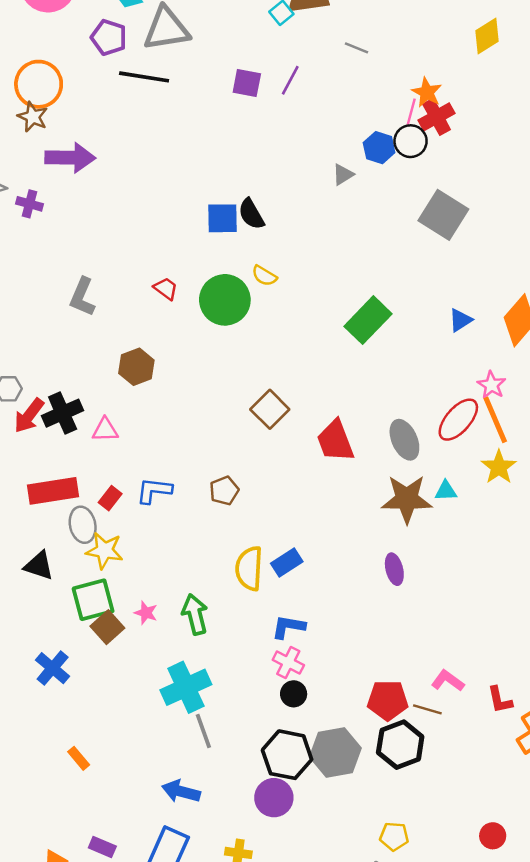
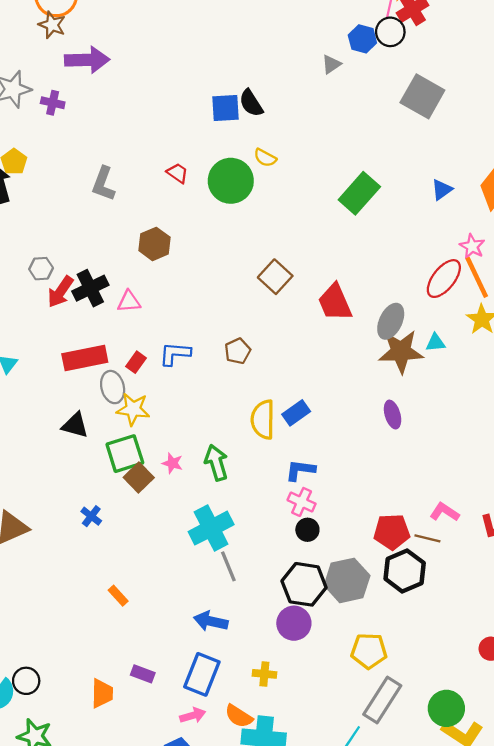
gray ellipse: (404, 440) -> (391, 321), moved, turned 52
blue cross: (53, 668) -> (91, 516), size x0.7
yellow pentagon: (394, 836) -> (369, 651), moved, size x1.4

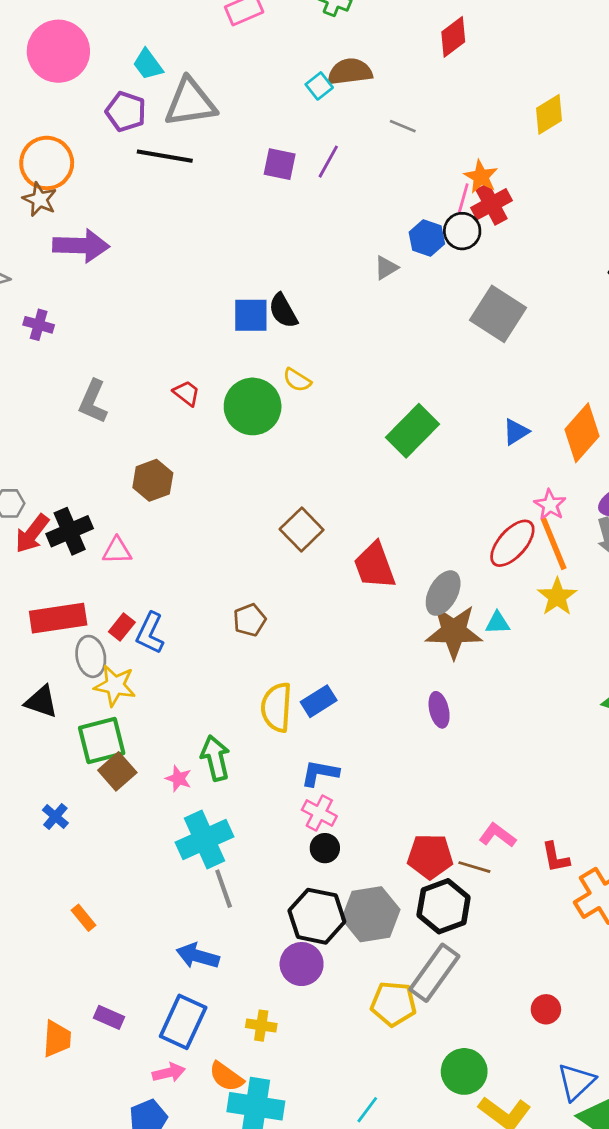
purple cross: (53, 103) -> (39, 325), moved
blue L-shape: (175, 354) -> (150, 633), moved, turned -72
pink star: (172, 463) -> (179, 779), moved
gray rectangle: (382, 700) -> (434, 973), moved
green circle: (446, 708) -> (464, 1071), moved

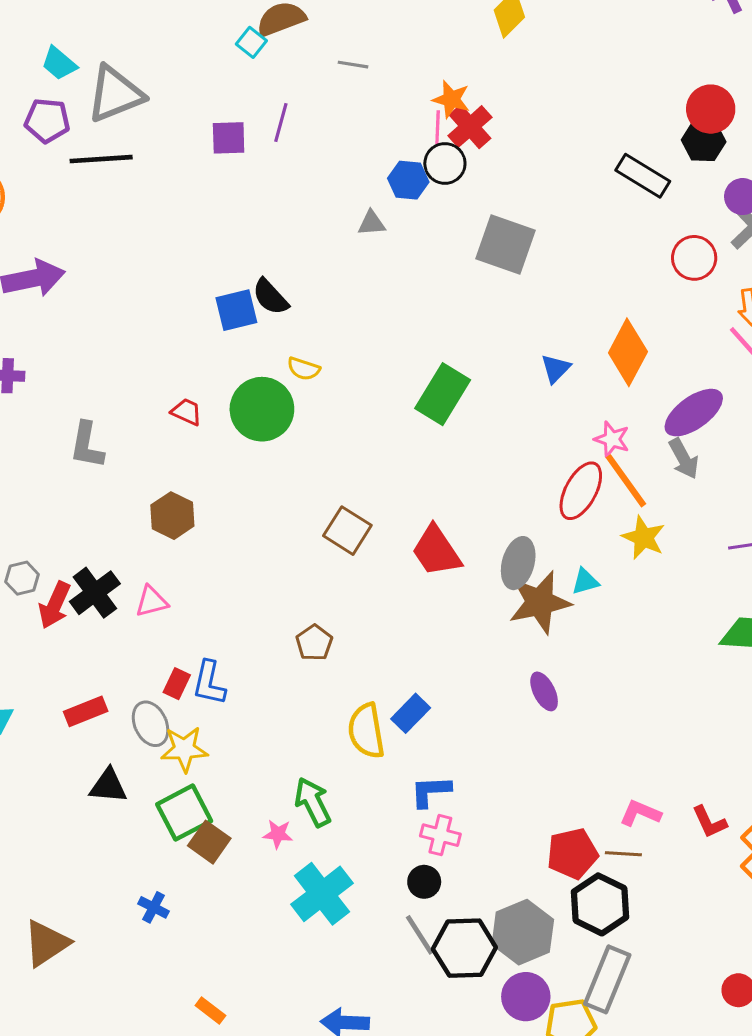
gray triangle: (386, 268) -> (372, 223), turned 40
red rectangle: (58, 618) -> (86, 711), moved, size x0.7
black circle: (325, 848) -> (424, 882), moved
gray line: (224, 889) -> (420, 935), moved
purple circle: (302, 964) -> (526, 997), moved

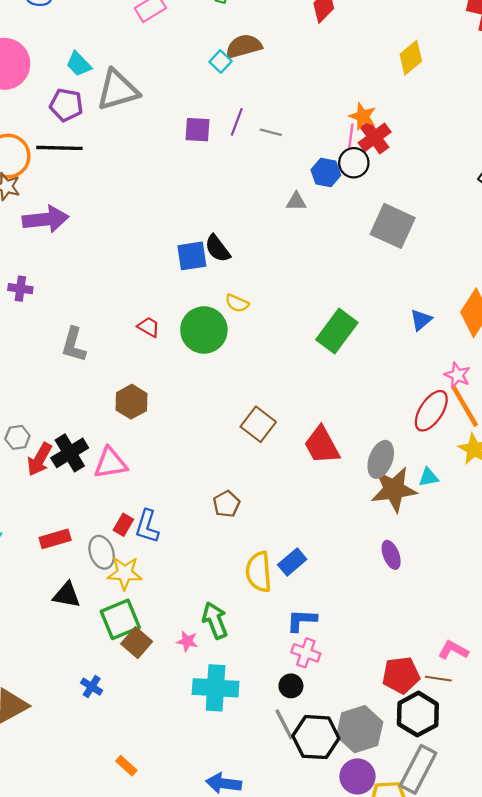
gray line: (353, 65) -> (271, 132), moved
black line: (101, 159) -> (59, 148), moved
pink triangle: (152, 601) -> (111, 463), size x1.4
cyan cross: (322, 894) -> (216, 688), turned 36

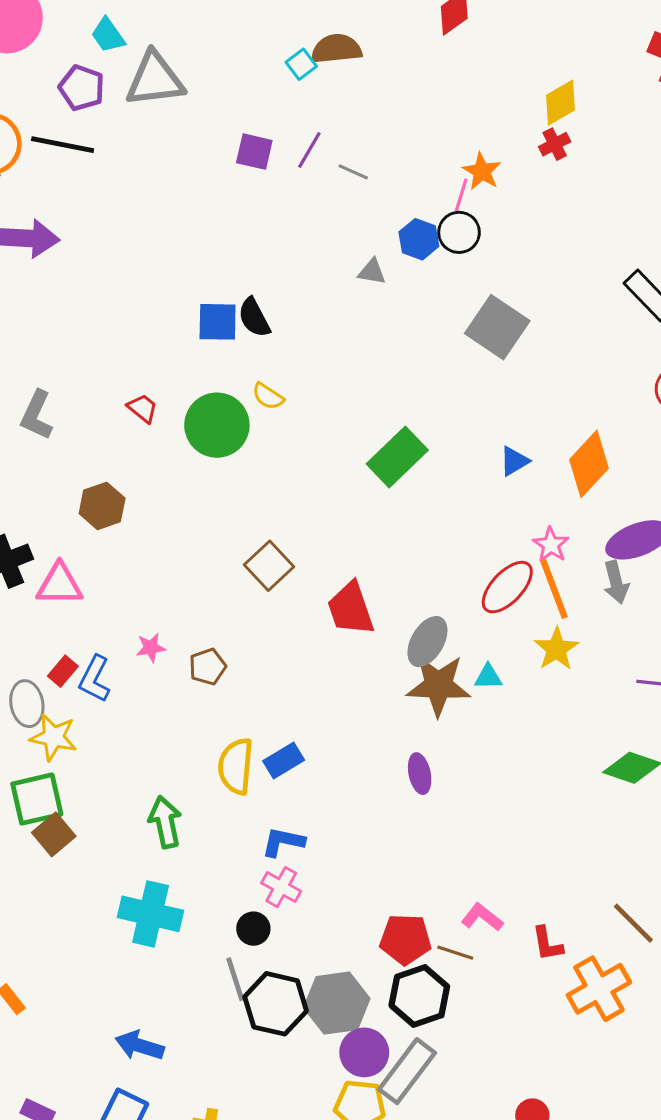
red cross: (375, 137) -> (555, 144), moved, size x0.7
pink star: (187, 641) -> (151, 648), moved, turned -30
purple circle: (358, 776) -> (364, 1052), moved

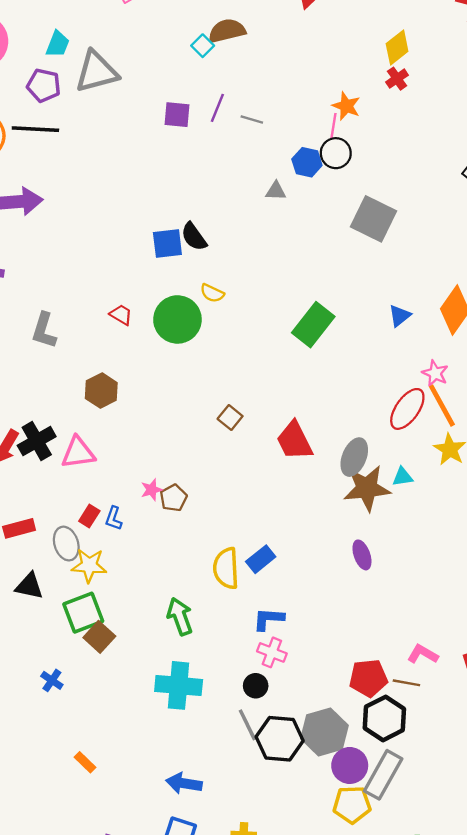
cyan trapezoid: (108, 35) -> (58, 44), turned -116
brown square: (269, 566) -> (230, 417), size x0.7
brown pentagon: (208, 667) -> (173, 498), moved
blue L-shape: (95, 679) -> (113, 518), size x0.7

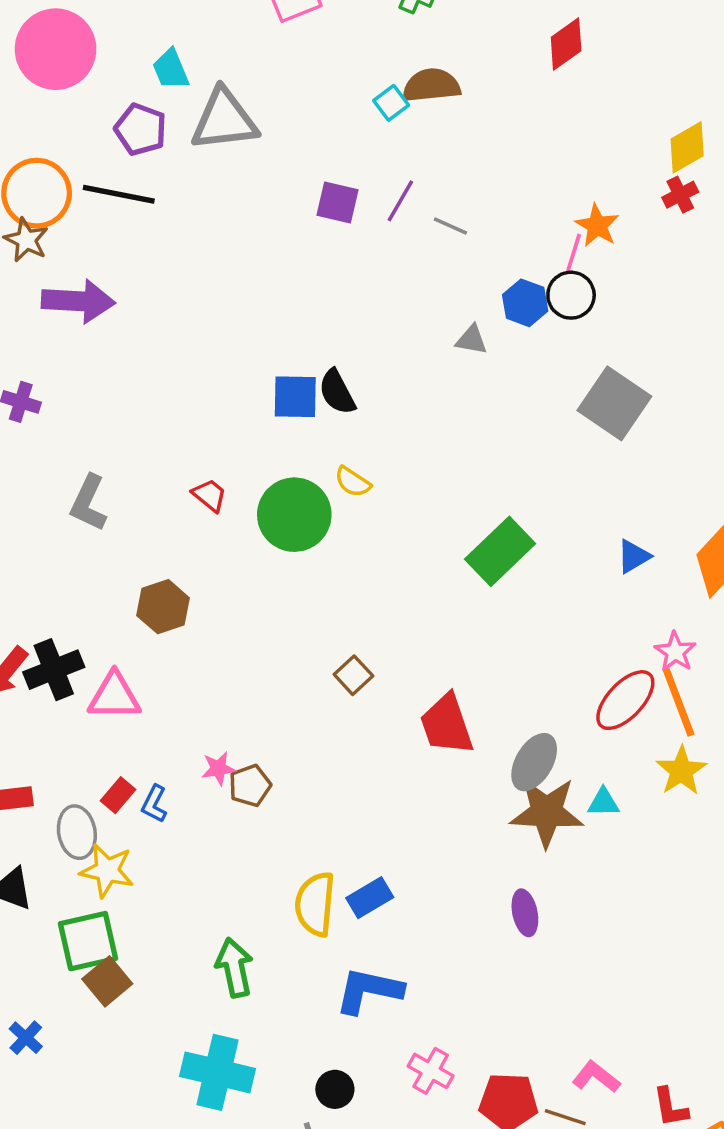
cyan trapezoid: (58, 44) -> (171, 69), turned 128
blue L-shape: (269, 619) -> (369, 990), size x1.4
pink cross: (272, 652) -> (431, 1071), moved

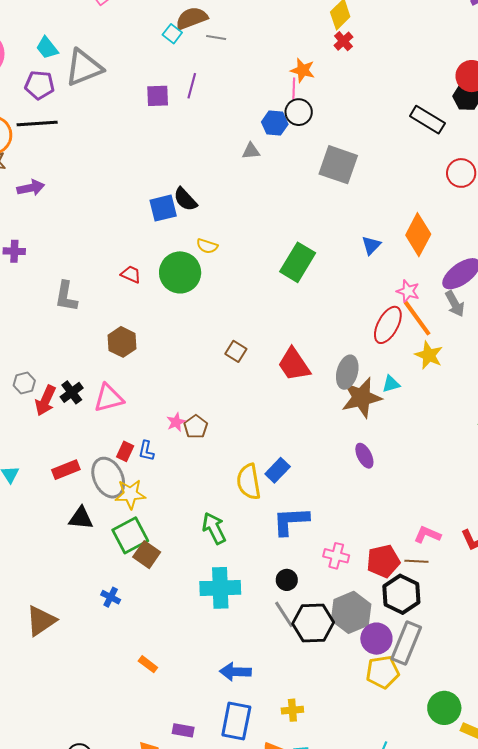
gray line: (450, 226) -> (216, 37), moved
purple arrow: (78, 301) -> (31, 188), size x0.7
black cross: (54, 670) -> (72, 392), size x0.7
gray ellipse: (77, 832) -> (108, 478), size x1.4

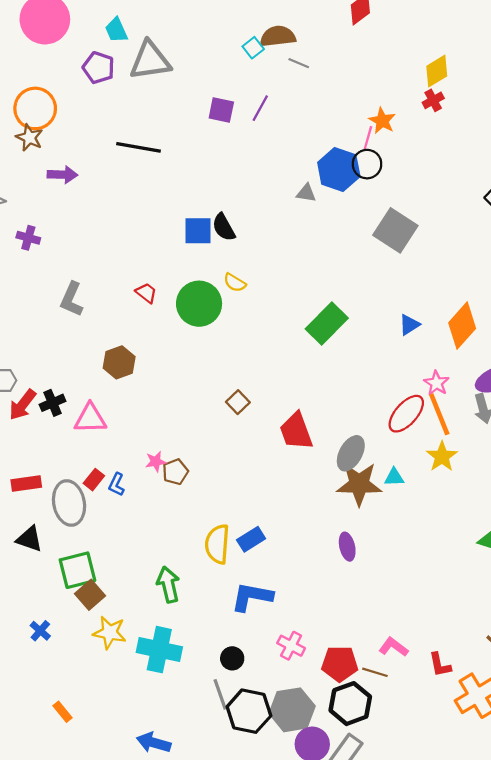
blue hexagon: (275, 123) -> (339, 169), size x1.5
black line: (37, 124) -> (139, 147), moved
yellow star: (130, 494) -> (110, 633), moved

